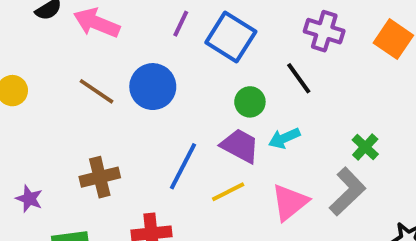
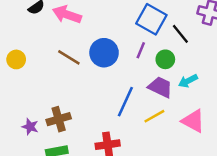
purple line: (181, 24) -> (141, 50), moved
black line: (299, 78) -> (180, 34), moved
brown cross: (100, 177) -> (59, 119), moved
pink triangle: (290, 202) -> (193, 121), turned -50

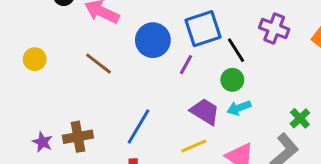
blue square: (151, 19) -> (203, 29), turned 36
blue circle: (104, 53) -> (153, 40), moved
green circle: (165, 59) -> (232, 80), moved
blue line: (125, 102) -> (139, 126), moved

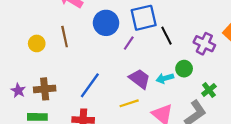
purple cross: (274, 28) -> (204, 44), moved
yellow circle: (35, 59) -> (37, 43), moved
brown line: (99, 64) -> (65, 37), turned 35
green circle: (232, 80) -> (184, 69), moved

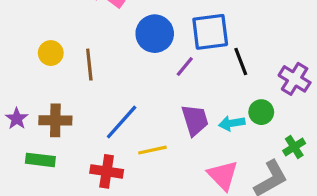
brown line: (65, 37) -> (89, 65), moved
purple trapezoid: (140, 79) -> (195, 120), turned 30
yellow line: (129, 103) -> (152, 150), moved

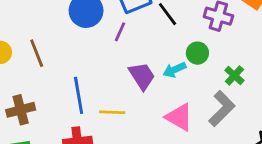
blue line: (122, 122) -> (79, 95), turned -36
yellow line: (152, 150) -> (112, 112), turned 30

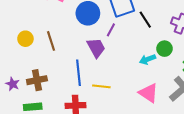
purple trapezoid: (142, 76) -> (96, 48), moved

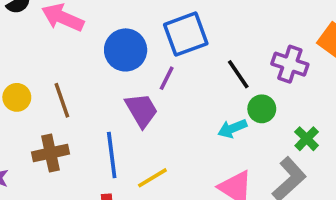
black line: (145, 20) -> (238, 74), moved
brown cross: (37, 80) -> (50, 153), moved
yellow line: (101, 86) -> (152, 178), turned -36

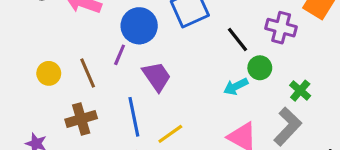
purple line: (167, 78) -> (120, 55), moved

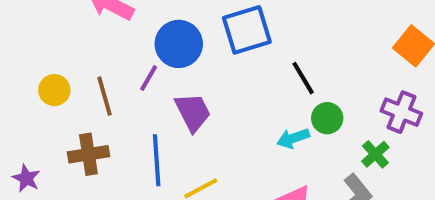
purple cross: (281, 28) -> (401, 112), moved

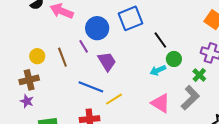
purple line: (149, 78) -> (84, 46), turned -56
brown cross: (88, 154) -> (29, 80), moved
blue line: (157, 160) -> (91, 87), turned -60

